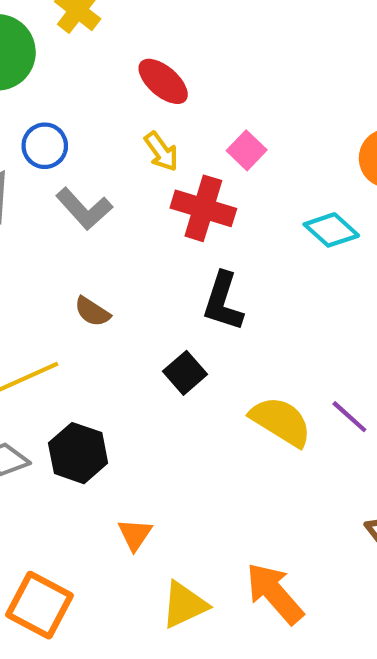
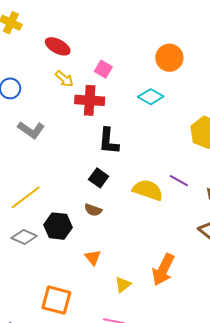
gray L-shape: (84, 209) -> (31, 130), moved
brown semicircle: (92, 312) -> (93, 210), moved
orange arrow: (275, 593) -> (163, 270), turned -100
yellow triangle: (184, 605) -> (123, 285), size x0.7

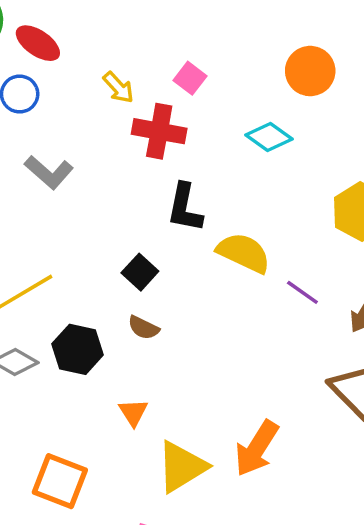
red ellipse: (58, 46) -> (38, 43), moved
black square: (99, 178) -> (140, 272), moved
yellow semicircle: (148, 190) -> (244, 253), moved
yellow triangle: (123, 285) -> (182, 467), size x1.8

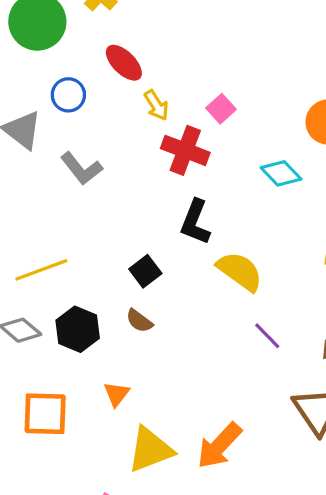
red ellipse: (38, 43) -> (124, 63), moved
purple line: (302, 292) -> (267, 336), moved
orange square: (60, 481) -> (45, 414), moved, turned -30

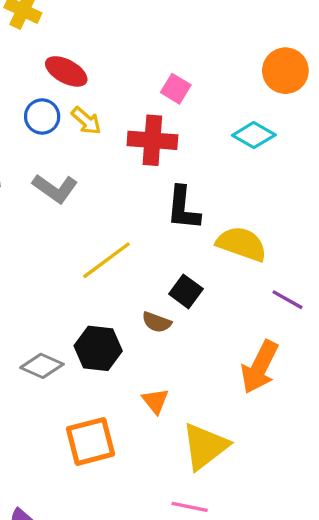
blue circle: (68, 95) -> (42, 117), moved
yellow arrow: (156, 105) -> (86, 121), moved
yellow line: (41, 270) -> (106, 260), moved
black square: (145, 271) -> (186, 291), moved
orange arrow: (219, 446) -> (260, 367), moved

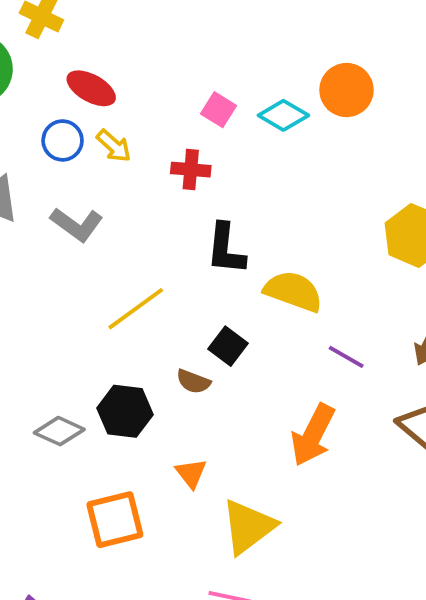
cyan diamond: (254, 135) -> (283, 115), moved
red cross: (152, 140) -> (191, 170), size x0.7

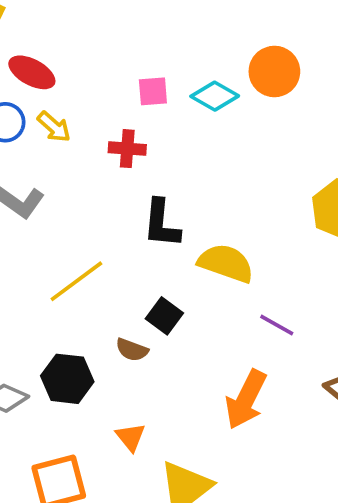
pink square: (218, 110) -> (153, 91), turned -36

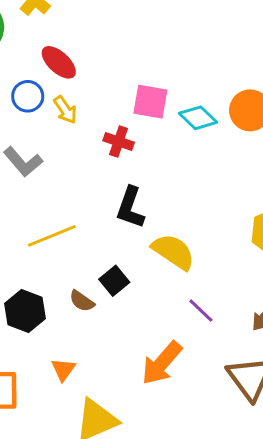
pink square: (153, 91) -> (150, 102), size x1.4

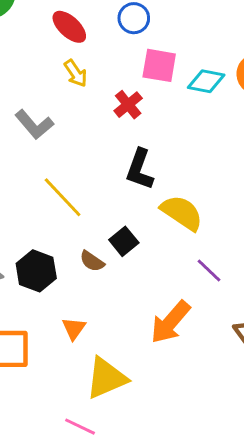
blue circle: (28, 96) -> (134, 18), moved
cyan diamond: (198, 118) -> (206, 81), turned -33
red cross: (119, 142) -> (128, 105), turned 32
yellow line: (52, 236) -> (63, 197), turned 69

